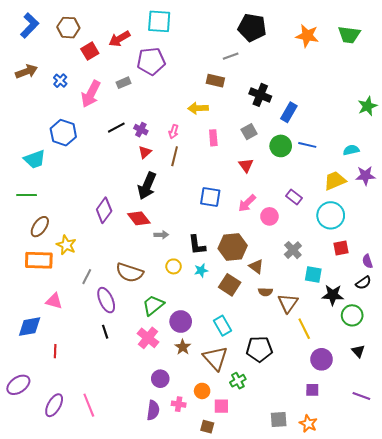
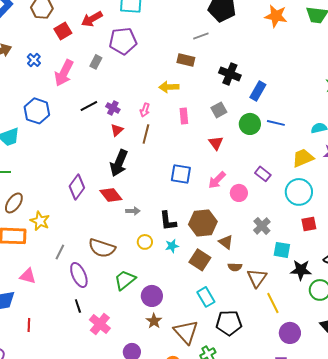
gray rectangle: (124, 83) -> (96, 62), turned -40
cyan rectangle: (223, 326) -> (206, 297), moved
pink cross: (148, 338) -> (100, 324), moved

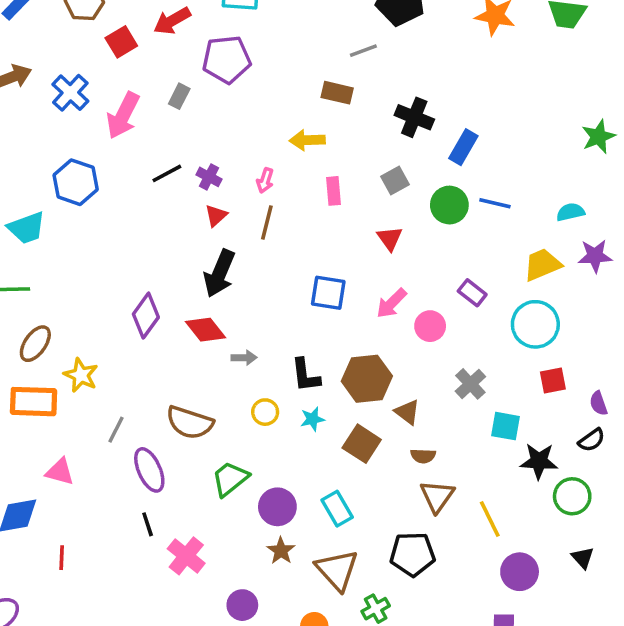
blue cross: (34, 60) -> (70, 93), size x1.5
brown triangle: (257, 278) -> (437, 496), moved
cyan rectangle: (206, 297) -> (337, 509), moved

